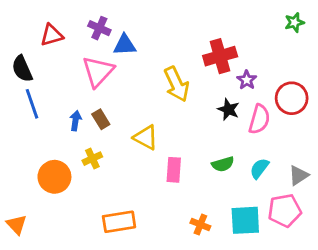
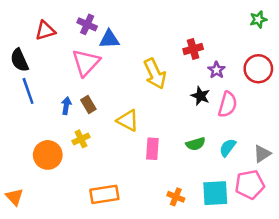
red cross: (220, 56) -> (193, 49), size x0.7
red circle: (292, 98) -> (258, 69), moved

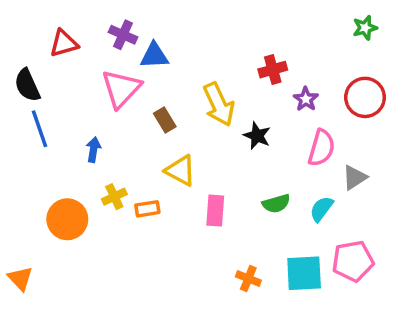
black star: (200, 96) -> (257, 136), moved
brown rectangle: (88, 104) -> (165, 120), moved
gray triangle: (262, 154) -> (355, 177), moved
orange rectangle: (104, 194) -> (147, 209), moved, size x0.6

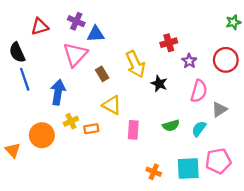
green star: (365, 28) -> (233, 22), moved
blue arrow: (93, 150) -> (58, 92), size x1.6
orange triangle: (20, 278) -> (13, 150), moved

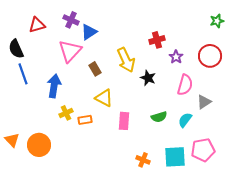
blue triangle: (96, 34) -> (89, 32), turned -30
orange circle: (42, 135) -> (39, 145), moved

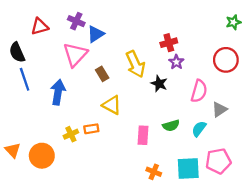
purple star: (176, 57) -> (176, 62), moved
yellow cross: (66, 113) -> (71, 134), moved
pink rectangle: (124, 121) -> (143, 135), moved

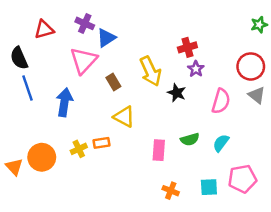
gray triangle: (219, 109) -> (257, 95), moved, turned -49
orange circle: (42, 156) -> (42, 157), moved
cyan square: (188, 169) -> (209, 187), size x0.7

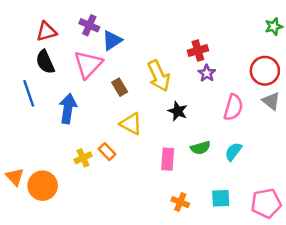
black semicircle: (19, 58) -> (45, 62), moved
black star: (177, 93) -> (178, 111), moved
orange rectangle: (101, 143) -> (107, 152), turned 56
orange circle: (42, 157) -> (43, 186), moved
pink pentagon: (242, 179) -> (266, 203), moved

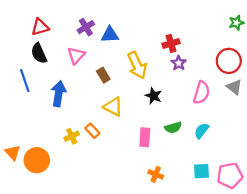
purple cross: (89, 25) -> (86, 27), moved, turned 35
blue triangle: (112, 40) -> (110, 35), moved, turned 30
pink triangle: (88, 64) -> (76, 55), size x0.7
cyan square: (221, 198) -> (201, 171), moved

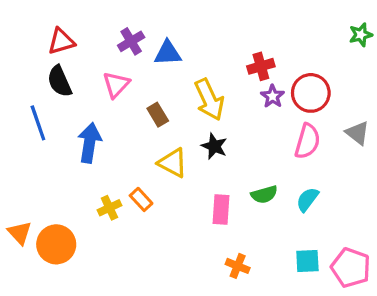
red circle: (229, 61) -> (311, 93), moved
black star: (153, 96) -> (214, 146), moved
pink pentagon: (230, 175) -> (351, 268), turned 30

